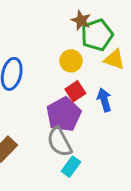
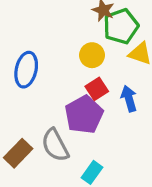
gray semicircle: (59, 142) -> (55, 145), moved

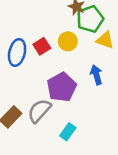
red square: (97, 89) -> (42, 46), moved
gray semicircle: (55, 145) -> (39, 111), turned 70

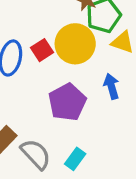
yellow circle: (68, 41) -> (75, 44), size x1.6
gray semicircle: (39, 111) -> (36, 154), moved, turned 95

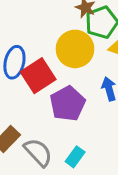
red square: (42, 50) -> (38, 76), moved, size x1.6

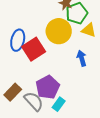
purple pentagon: (68, 104) -> (48, 87), moved

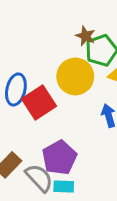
cyan rectangle: (59, 104) -> (64, 187), moved, turned 56

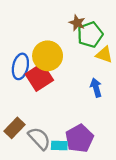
yellow circle: (75, 76) -> (48, 56), moved
purple pentagon: (59, 158) -> (79, 138), moved

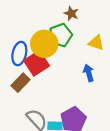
green pentagon: (90, 35) -> (60, 35), moved
brown rectangle: (15, 128) -> (20, 83), moved

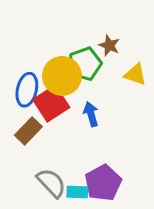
brown star: (71, 13) -> (109, 45), moved
blue arrow: (89, 73) -> (91, 114), moved

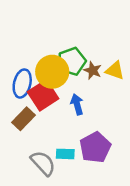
brown star: (109, 45) -> (93, 70), moved
purple pentagon: (103, 183) -> (95, 147), moved
cyan rectangle: (77, 192) -> (65, 154), moved

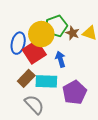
brown rectangle: (24, 119) -> (26, 78), moved
cyan rectangle: (65, 154) -> (46, 81), moved, size x1.5

